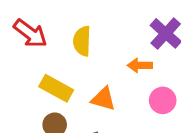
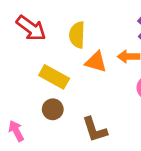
orange triangle: (103, 99) -> (96, 62), moved

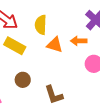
yellow rectangle: (54, 77) -> (15, 46), moved

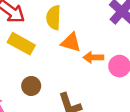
orange arrow: (79, 41) -> (93, 57), moved

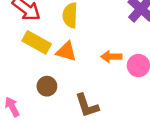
orange triangle: (71, 42) -> (66, 51), moved

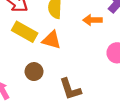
orange arrow: (111, 57) -> (92, 20), moved

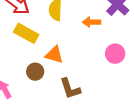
orange triangle: (52, 40) -> (54, 55), moved

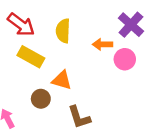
pink circle: (115, 54) -> (125, 59), moved

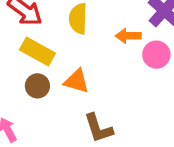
brown circle: (41, 99) -> (37, 86), moved

